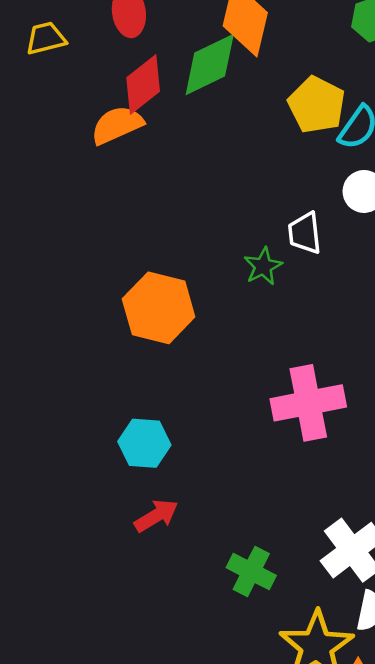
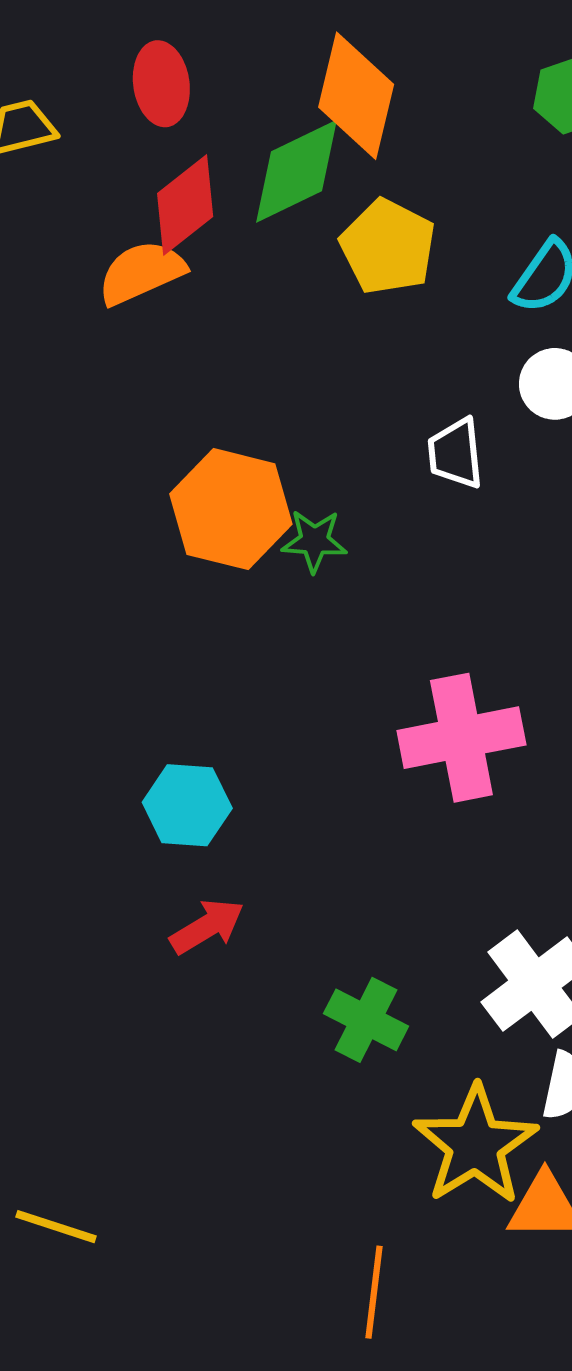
yellow pentagon: (317, 105) -> (388, 247), moved
green star: (263, 266) -> (314, 541), moved, turned 30
orange hexagon: (159, 308) -> (231, 509), moved

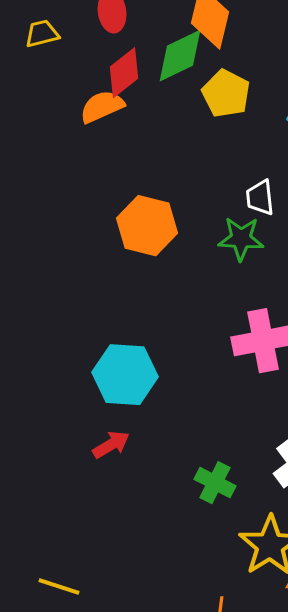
green star: (314, 541) -> (241, 239), moved, size x1.4
cyan hexagon: (187, 805) -> (125, 375), size x1.5
red arrow: (207, 926) -> (111, 445), moved

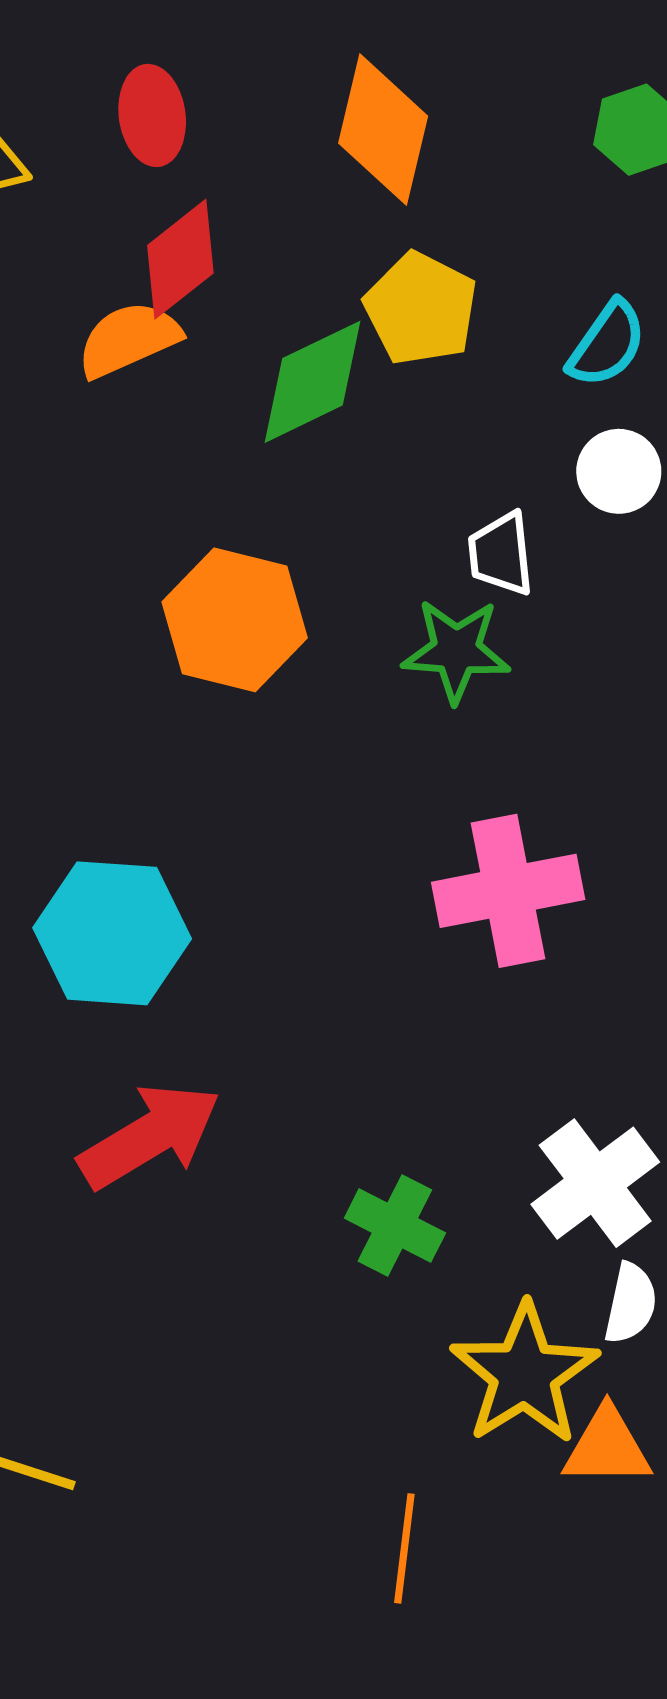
green diamond: (180, 56) -> (312, 382), moved
cyan hexagon: (125, 375) -> (112, 933), moved
red arrow: (111, 445) -> (150, 1136), size x1.6

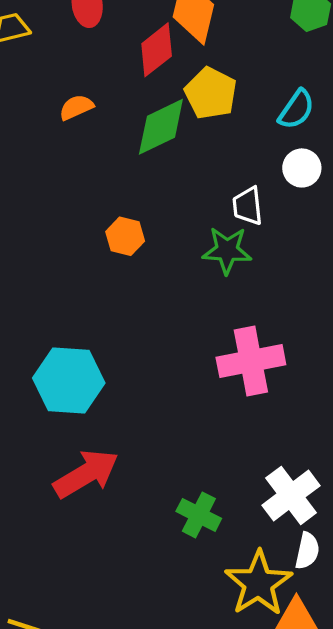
red diamond: (180, 259) -> (157, 50), moved
orange semicircle: (129, 339) -> (76, 107), size x0.7
orange hexagon: (235, 620) -> (125, 236), size x0.6

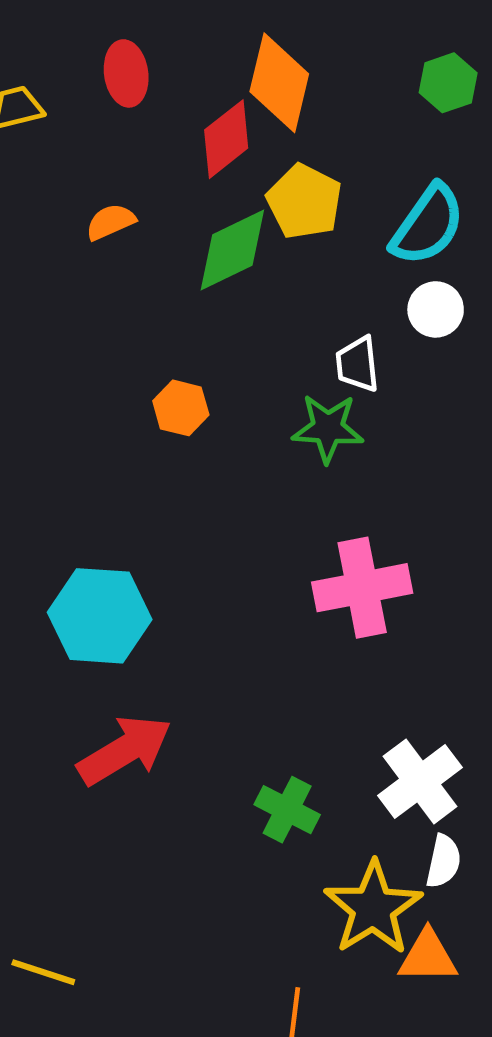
cyan semicircle: (296, 109) -> (428, 225), size x1.4

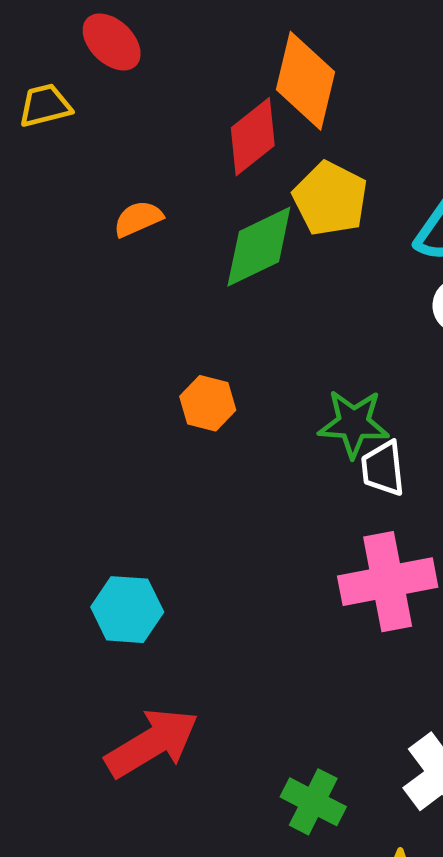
red ellipse: (126, 73) -> (112, 42), moved, turned -38
white trapezoid: (357, 364) -> (383, 468), moved
cyan hexagon: (100, 616) -> (127, 610), size x0.7

